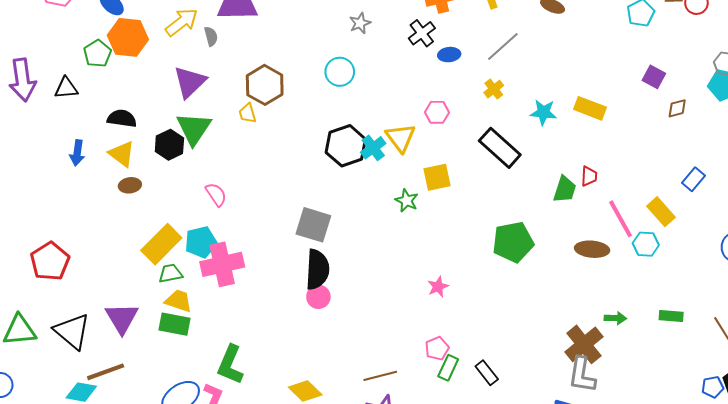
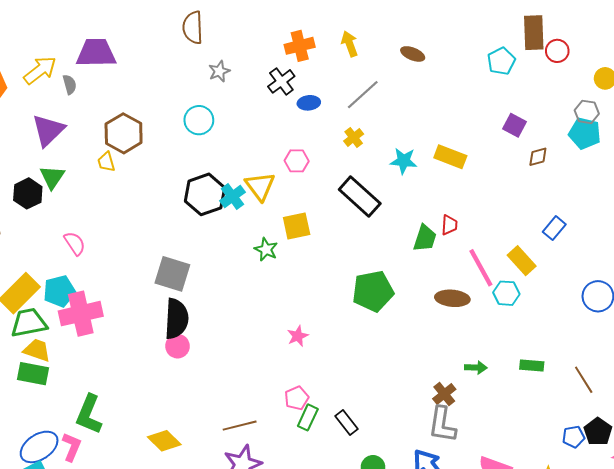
green triangle: (194, 129) -> (52, 177), size x0.7
green trapezoid: (170, 273) -> (29, 323), size x1.5
brown cross: (584, 344) -> (444, 394), size x0.6

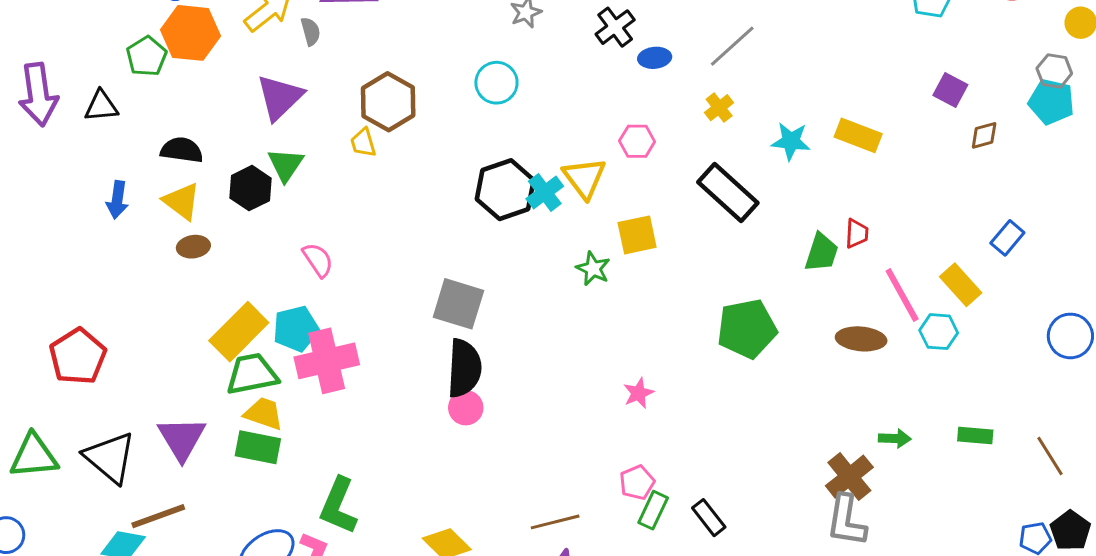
brown cross: (444, 394) -> (849, 477), size x1.4

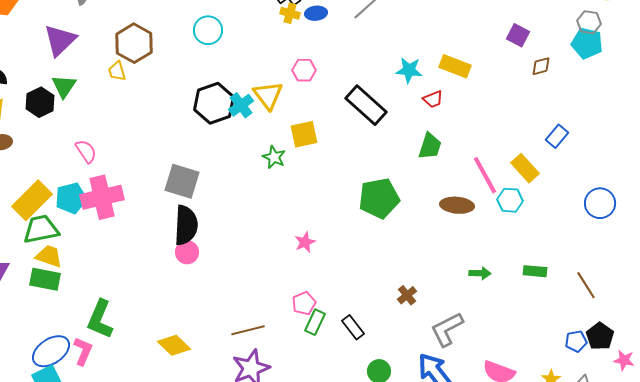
yellow cross: (719, 108) -> (290, 13), moved, turned -36
red trapezoid: (857, 233) -> (433, 99), moved, turned 65
pink cross: (327, 361) -> (102, 197), moved
brown cross: (849, 477) -> (407, 295), moved, size x0.6
gray L-shape: (846, 520) -> (447, 329), turned 54

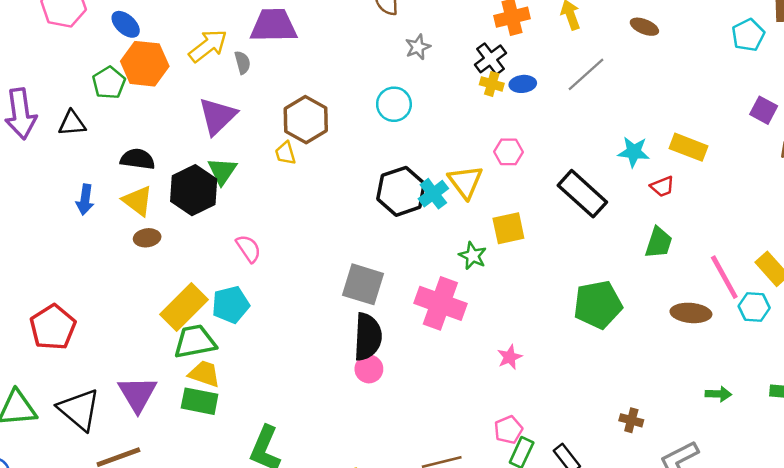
black hexagon: (40, 102) -> (194, 190), size x1.4
pink cross: (102, 197) -> (440, 303), moved, turned 33
brown cross: (407, 295) -> (631, 420), turned -36

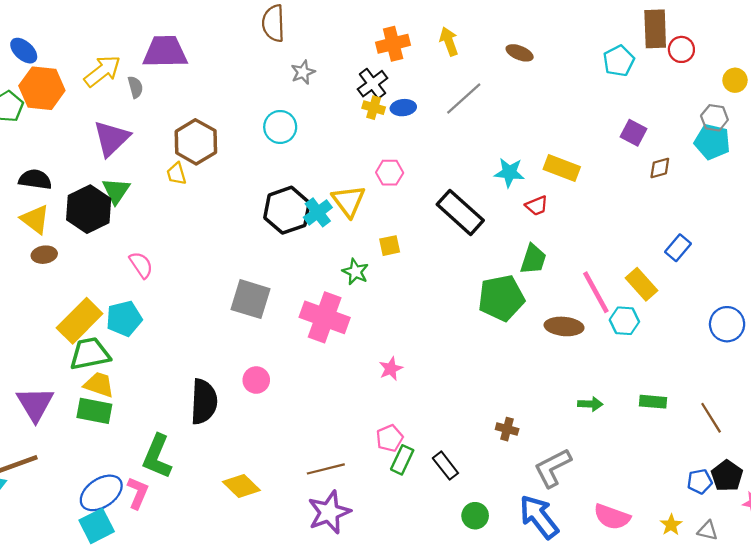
yellow square: (508, 228) -> (390, 246), size x0.7
green pentagon: (598, 305) -> (501, 298), moved
black semicircle: (368, 337) -> (204, 402), moved

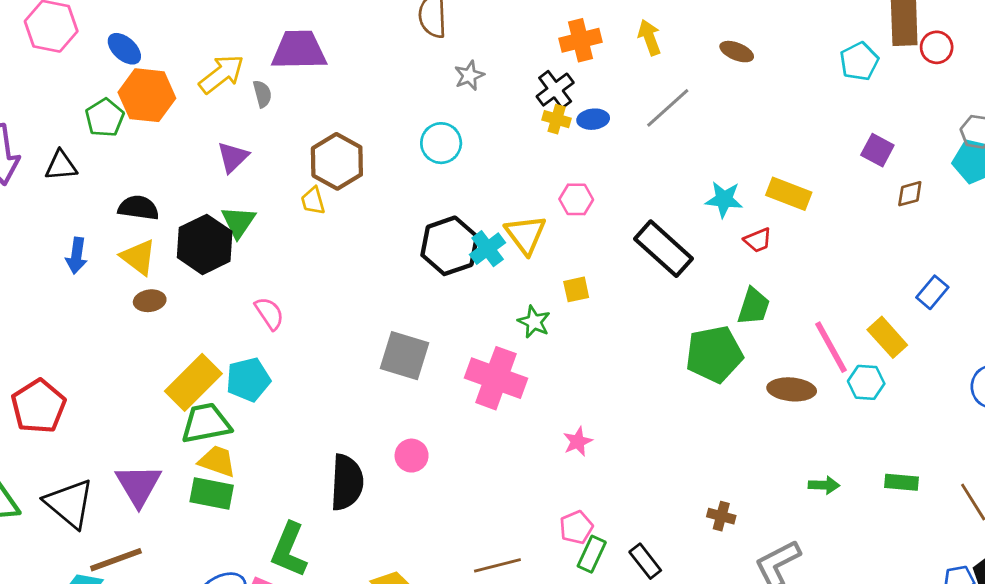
purple triangle: (111, 138) -> (233, 157), size x0.7

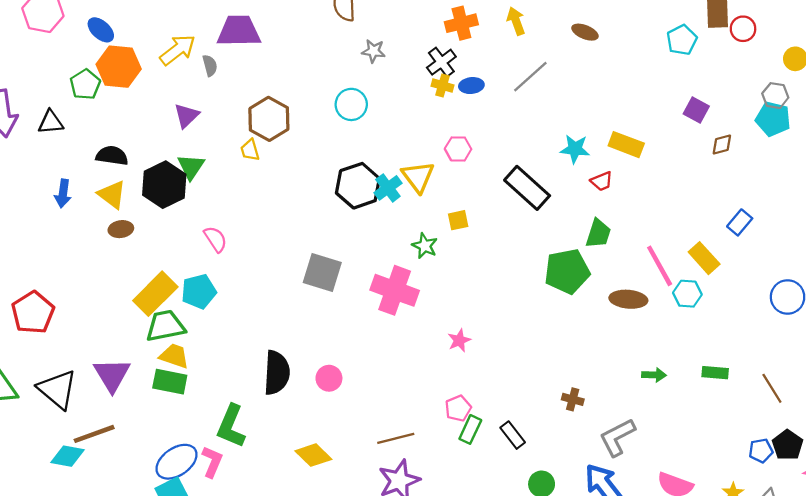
gray star: (469, 75) -> (373, 51), turned 30
pink circle: (412, 456) -> (329, 378), moved

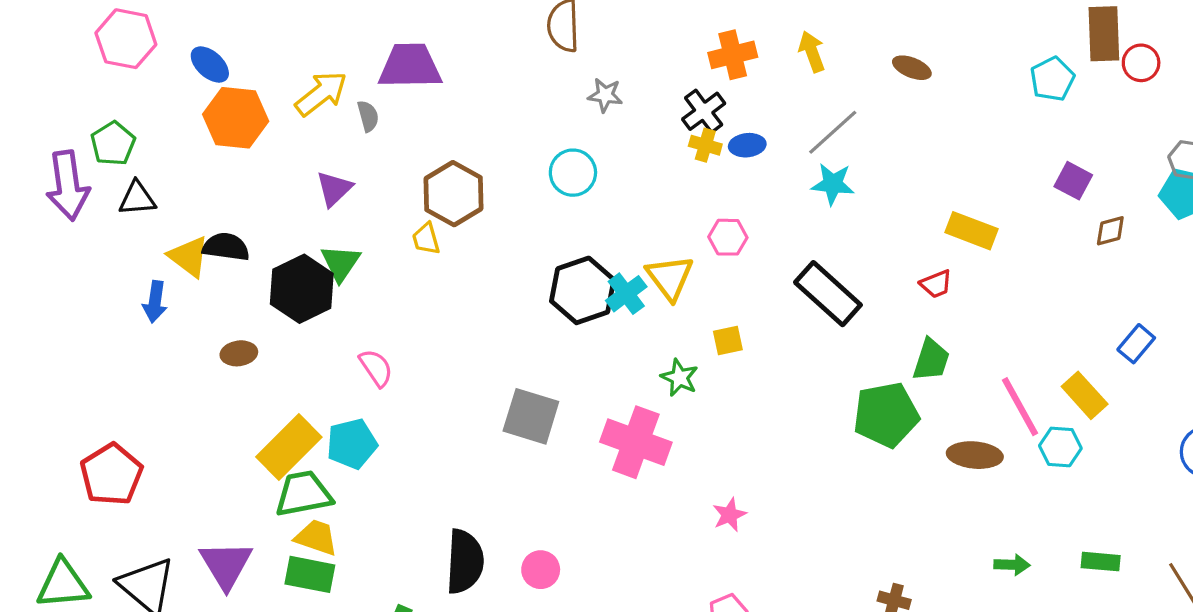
green pentagon: (85, 84) -> (113, 144), moved
cyan star: (575, 149) -> (833, 184), moved
yellow triangle: (112, 195) -> (189, 257), moved

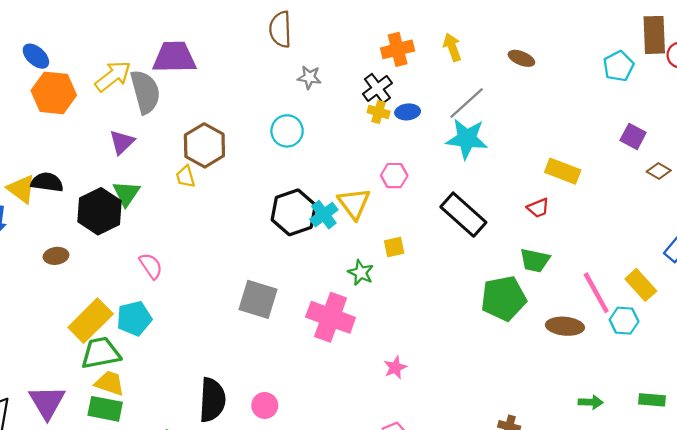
gray semicircle: (368, 116) -> (145, 92), size x2.0
cyan star: (833, 184) -> (467, 139), size x1.4
brown diamond: (1110, 231) -> (659, 171), turned 45
green trapezoid: (931, 360) -> (535, 260), turned 84

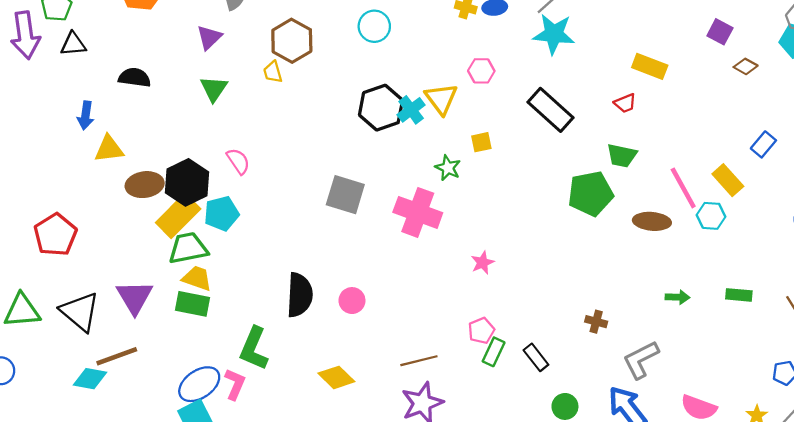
yellow triangle: (21, 189) -> (109, 149), moved, turned -44
black hexagon: (100, 211) -> (187, 182), moved
brown ellipse: (56, 256) -> (145, 185), moved, size x1.5

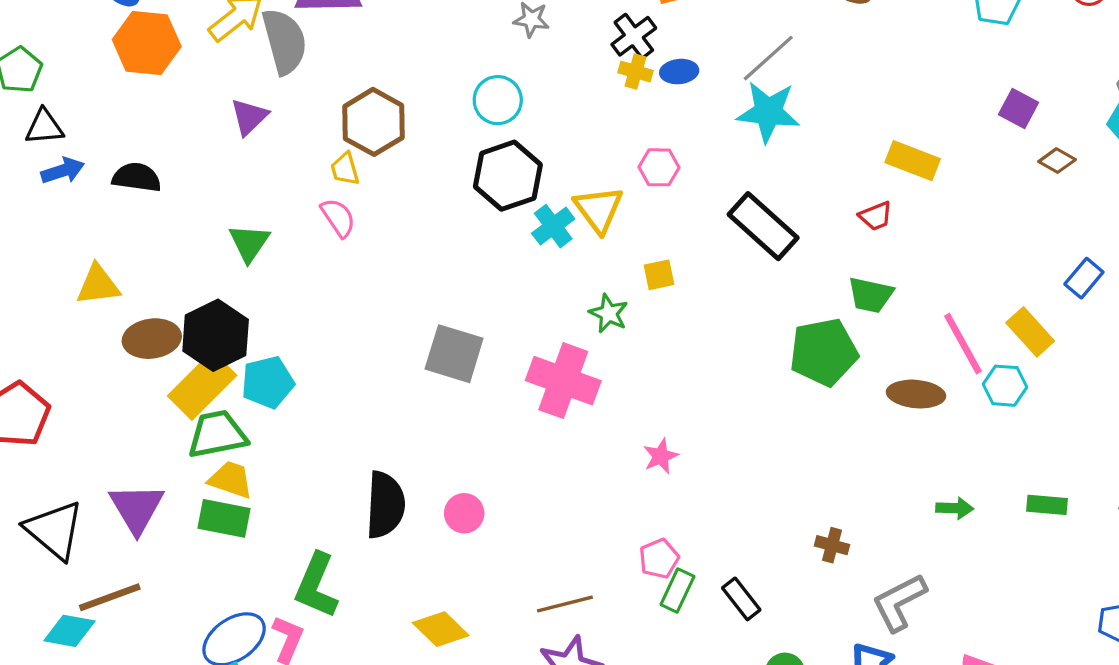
green triangle: (214, 89) -> (249, 243), moved
black hexagon: (381, 108) -> (508, 176), moved
blue arrow: (86, 115) -> (63, 171), moved, turned -116
pink semicircle: (238, 161) -> (338, 218), moved

